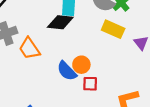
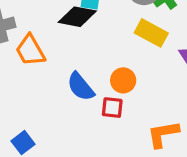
orange circle: (81, 65) -> (123, 80), moved

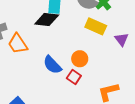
red square: (112, 108) -> (74, 77), turned 32

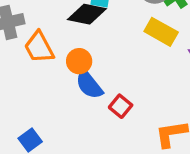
orange circle: (80, 59) -> (79, 61), moved

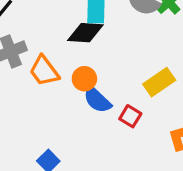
yellow rectangle: (161, 32) -> (159, 82), moved, turned -56

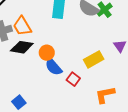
black diamond: (85, 33) -> (22, 47), moved
orange trapezoid: (44, 71) -> (22, 26), moved

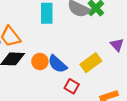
blue semicircle: (54, 67) -> (57, 64), moved

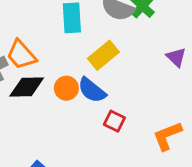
yellow rectangle: (91, 63) -> (103, 55), moved

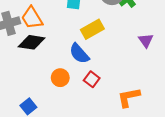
orange circle: (66, 88) -> (60, 78), moved

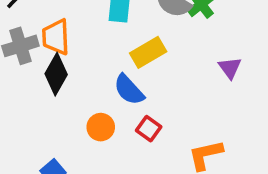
orange trapezoid: (32, 18) -> (56, 37), turned 30
black diamond: (32, 42) -> (56, 74), turned -68

